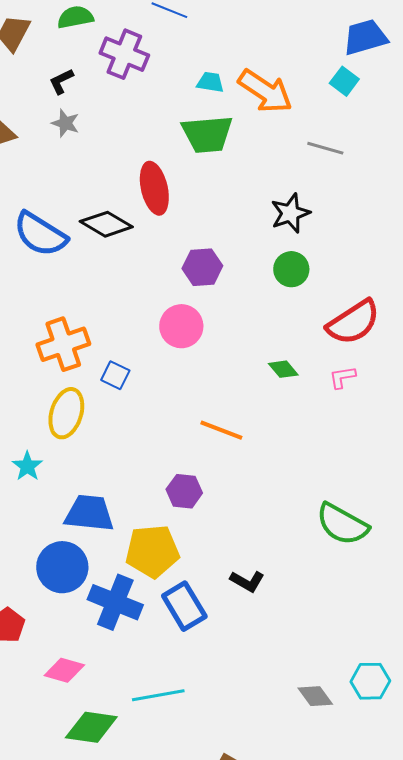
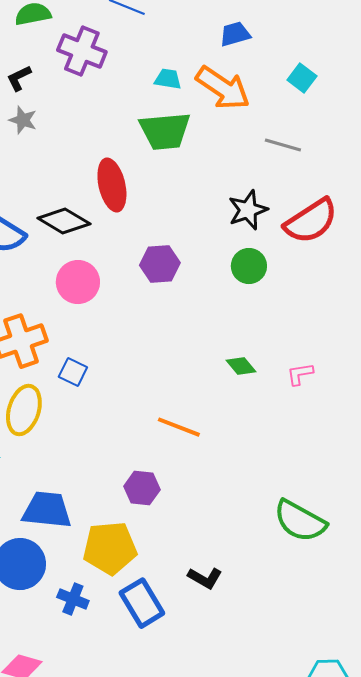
blue trapezoid: (365, 37) -> (235, 34), moved, size x0.7
red semicircle: (353, 322) -> (311, 221), moved
pink circle: (181, 326) -> (78, 282), moved
blue cross: (115, 602) -> (73, 599), size x0.6

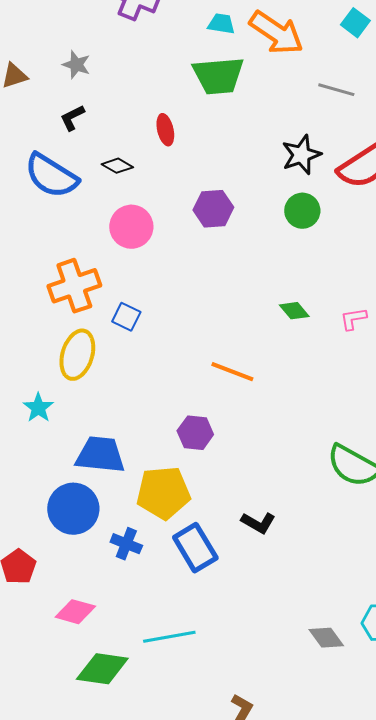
black L-shape: (19, 78) -> (72, 118), moved
red ellipse: (112, 185) -> (165, 130), size x0.6
black diamond: (64, 221) -> (117, 166), size x0.6

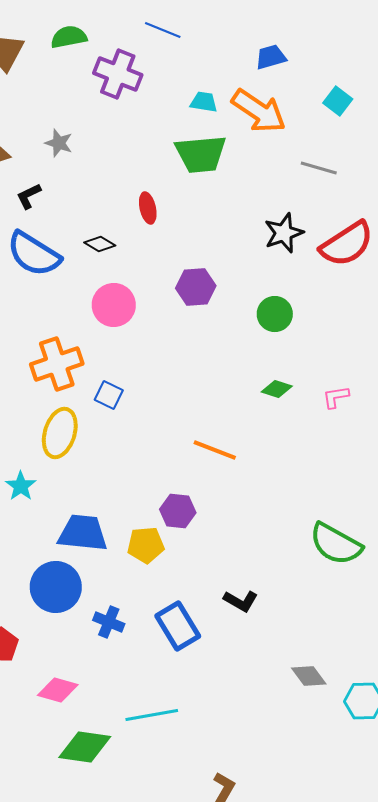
black L-shape: (72, 118) -> (29, 196), moved
green circle: (302, 211) -> (275, 314), moved
green diamond: (294, 311) -> (277, 389), turned -32
yellow pentagon: (163, 493) -> (146, 545), moved, size x0.7
gray diamond: (326, 638) -> (309, 676), moved

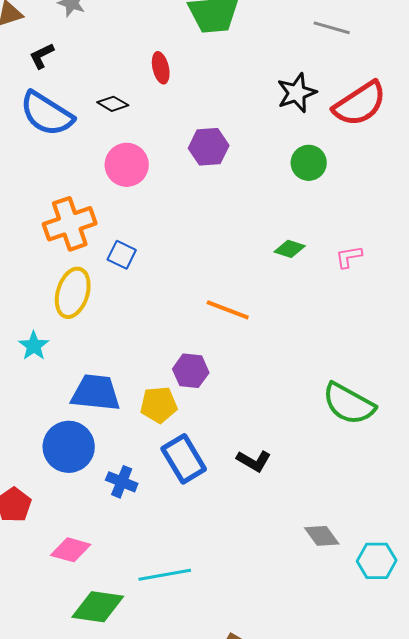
green circle: (275, 314) -> (309, 163), moved
blue rectangle: (178, 626) -> (184, 459), moved

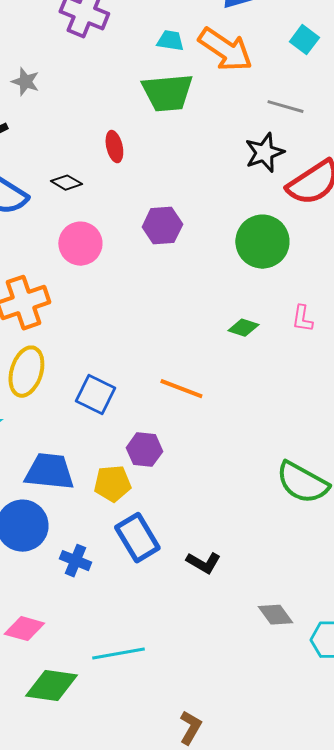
black star: (297, 93) -> (264, 153), moved
green circle: (309, 163) -> (262, 242), size x1.5
blue square: (122, 255) -> (95, 395), moved, size x1.4
pink L-shape: (349, 257) -> (302, 319), moved, turned -72
black L-shape: (254, 461) -> (203, 563), moved

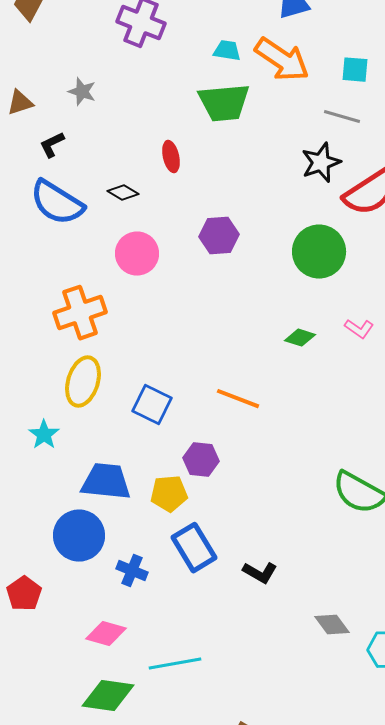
cyan square: (304, 40) -> (355, 70), moved, turned -32
pink L-shape: (302, 319) -> (359, 329), turned -64
pink diamond: (24, 629) -> (106, 634), moved

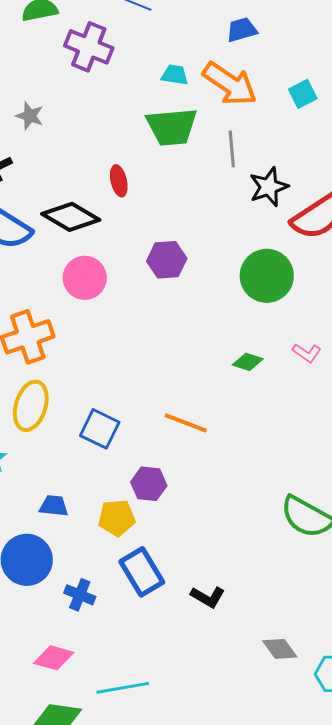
cyan square: (355, 70) -> (303, 94), turned -32
gray line: (342, 117) -> (232, 149), moved, turned 69
black diamond: (123, 193) -> (71, 217), size x1.8
blue trapezoid: (106, 482) -> (54, 506), size x0.6

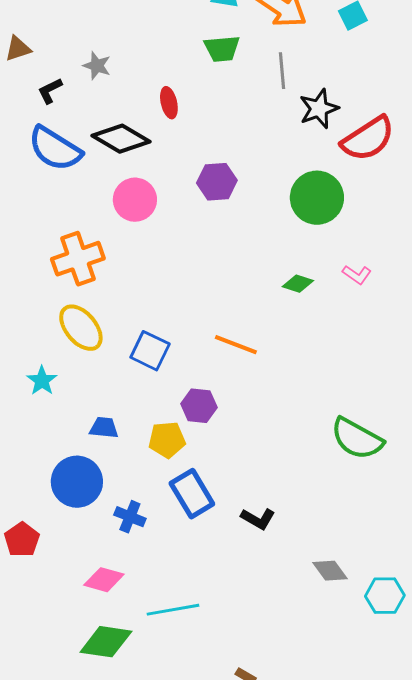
gray star: (30, 116) -> (97, 66), moved
green trapezoid: (172, 127) -> (222, 49), size x0.7
yellow ellipse: (31, 406) -> (81, 328), turned -57

